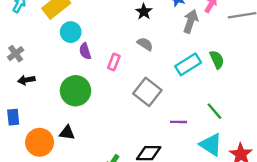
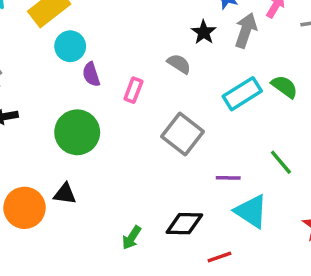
black star: (144, 12) -> (204, 32), moved
green semicircle: (217, 60) -> (284, 87), turned -30
cyan triangle: (211, 145) -> (251, 211), moved

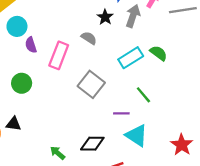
pink rectangle: (133, 90) -> (59, 55), size x1.6
green circle: (77, 132) -> (22, 83), size x0.7
green line: (281, 162) -> (143, 95), moved
green arrow: (132, 238) -> (58, 153), turned 98

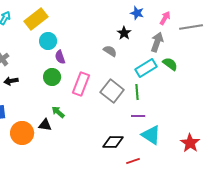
gray arrow: (133, 16) -> (157, 42), moved
pink rectangle: (59, 55) -> (81, 84), moved
green circle: (22, 83) -> (52, 77), moved
green line: (143, 95) -> (137, 92), moved, turned 35
green arrow: (58, 153) -> (58, 112), moved

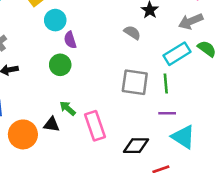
gray arrow: (157, 42) -> (191, 21), turned -132
pink rectangle: (81, 84) -> (95, 126), moved, turned -40
gray square: (112, 91) -> (135, 82), turned -30

